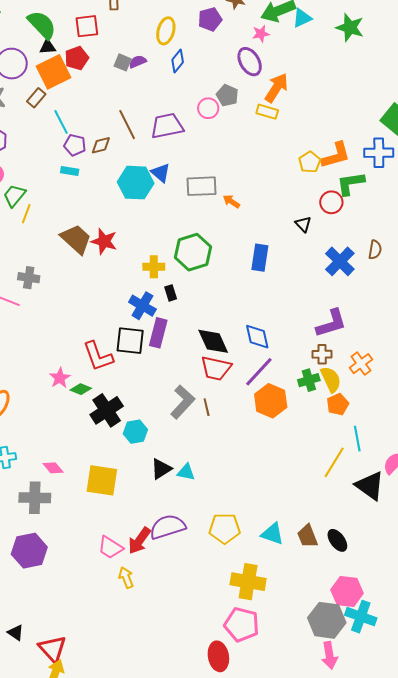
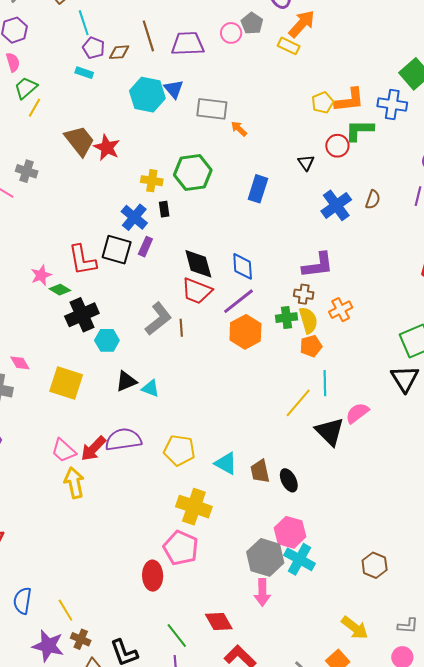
purple rectangle: (158, 333) -> (145, 247), size x0.7
yellow arrow: (126, 578) -> (74, 483), size x1.4

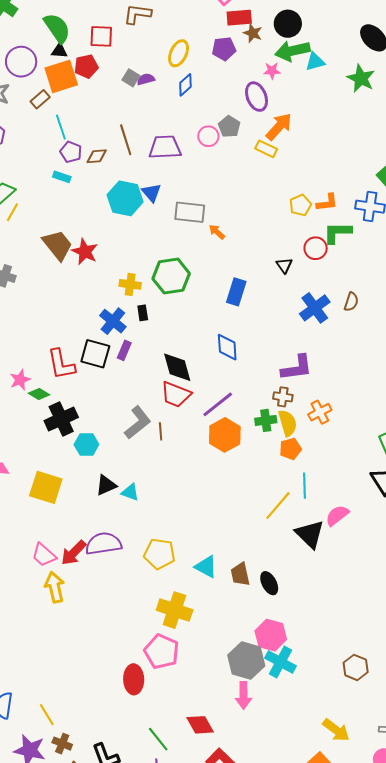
orange L-shape: (349, 100) -> (327, 203), size x0.7
blue diamond: (243, 266) -> (227, 347), moved

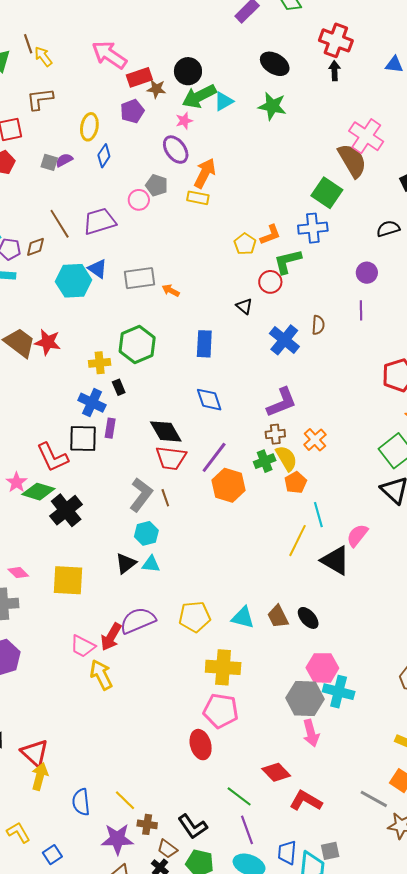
green diamond: (39, 394) -> (38, 492), size x1.5
cyan hexagon: (86, 444) -> (146, 533), moved

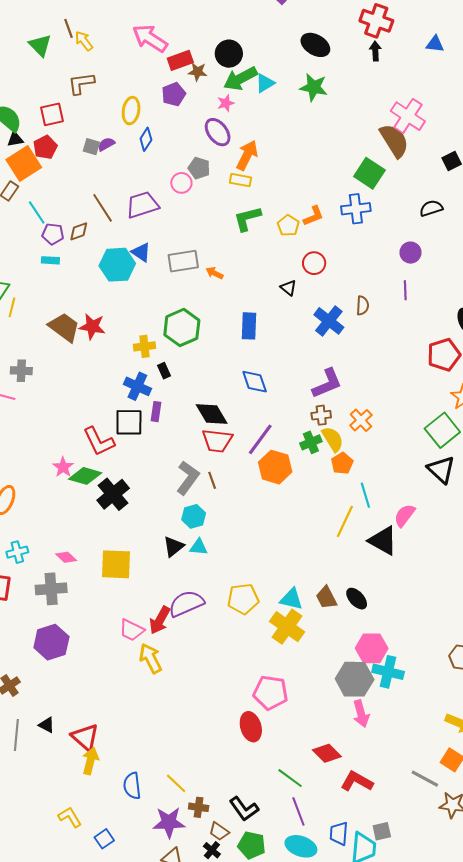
green L-shape: (288, 261) -> (247, 219), moved
yellow cross: (223, 667) -> (287, 627), moved, turned 32

